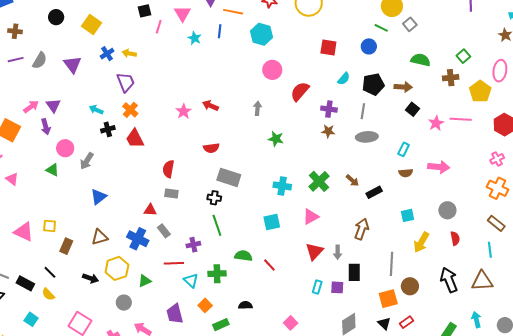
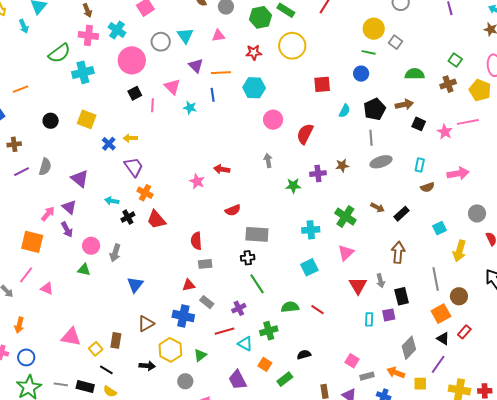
purple triangle: (72, 64) -> (80, 179), moved
purple cross: (329, 109) -> (318, 174), moved
yellow square: (50, 226) -> (96, 349), moved, turned -32

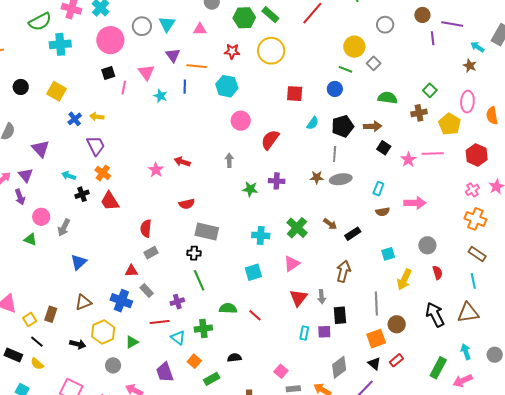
brown star: (342, 166) -> (317, 177), moved
gray rectangle: (205, 264) -> (151, 253), turned -32

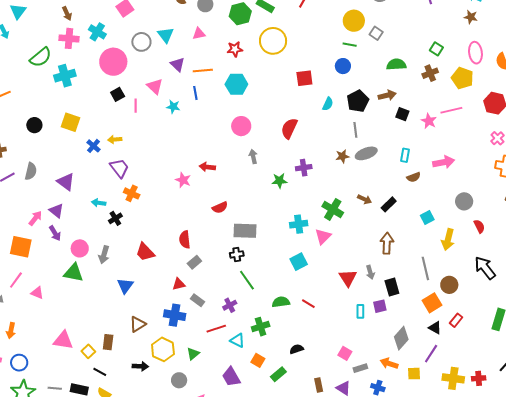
pink circle: (241, 121) -> (241, 126), moved
red trapezoid: (110, 201) -> (145, 252), moved
green triangle: (30, 239) -> (74, 273), size x1.5
pink triangle: (292, 264) -> (323, 236), moved

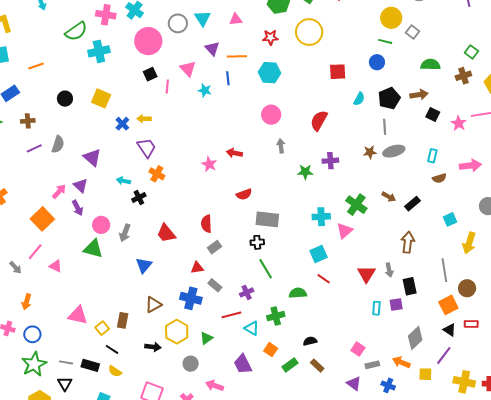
orange square: (21, 247) -> (42, 219), turned 30
red line: (308, 304) -> (324, 279), moved
red rectangle: (456, 320) -> (471, 324), turned 48
brown rectangle: (319, 385) -> (317, 366), moved, turned -40

